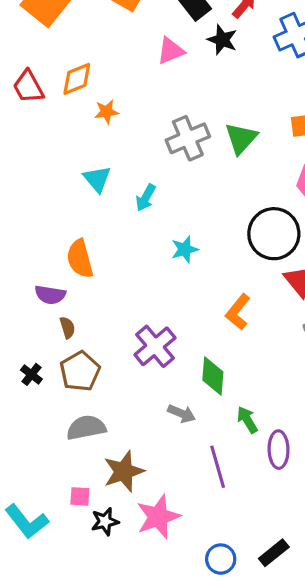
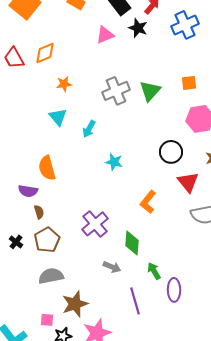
orange star: (107, 112) -> (64, 84), moved
black circle: (274, 234) -> (171, 152), size x0.7
cyan star: (185, 249) -> (114, 162), turned 30

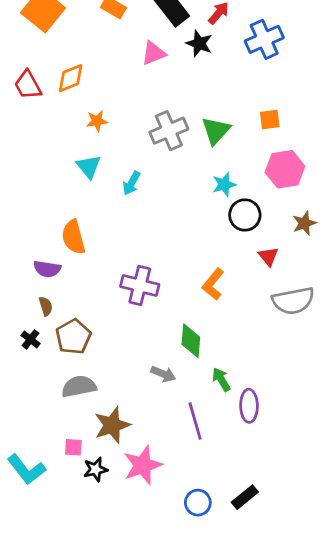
cyan star: (114, 162) -> (224, 185), moved, turned -30
red triangle: (188, 182) -> (268, 256), size x0.7
brown semicircle: (39, 212) -> (46, 306), moved
purple cross: (95, 224) -> (140, 285), moved, turned -36

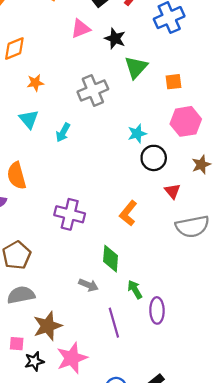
black star: (199, 43) -> (115, 39), moved
green triangle: (216, 131) -> (136, 67), moved

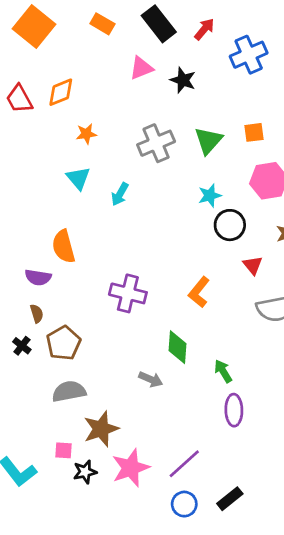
green triangle: (136, 67) -> (208, 141), moved
green arrow: (135, 289) -> (223, 371), moved
purple line: (114, 323) -> (184, 464), moved, turned 64

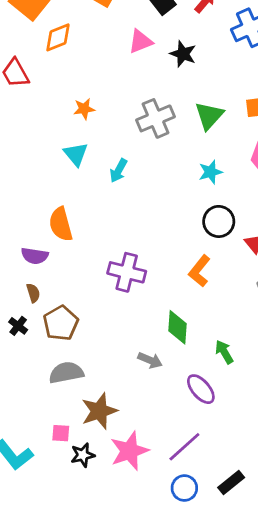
orange diamond: (61, 92) -> (58, 37), moved
black circle: (230, 225) -> (219, 221), moved
purple ellipse: (234, 410) -> (201, 389), moved, turned -40

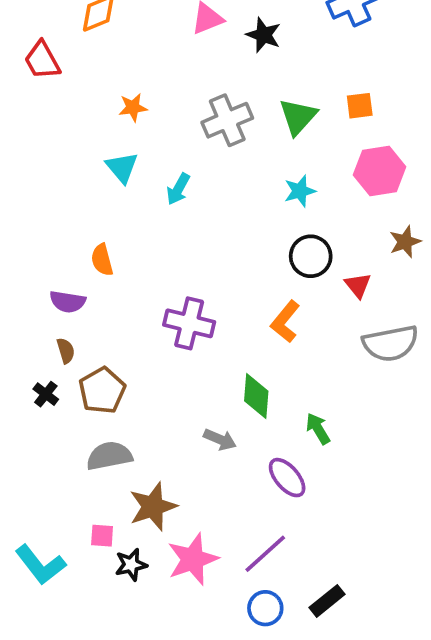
orange semicircle: (61, 224) -> (102, 260), size x0.7

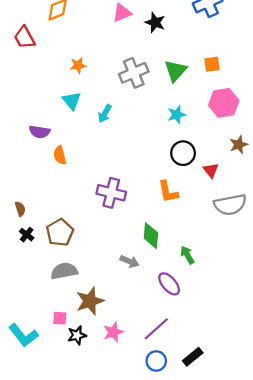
purple semicircle: (68, 302) -> (39, 132), moved
orange L-shape: (285, 322) -> (168, 192), turned -50
brown semicircle: (66, 351) -> (20, 209), moved
pink star: (193, 559) -> (113, 332), size x0.7

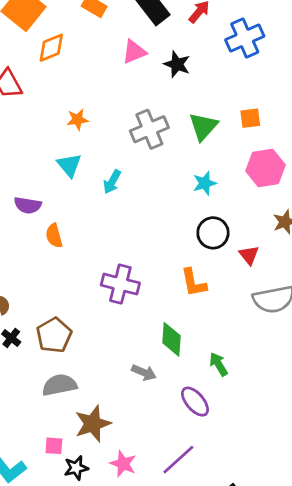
pink star: (113, 332) -> (123, 464), turned -30

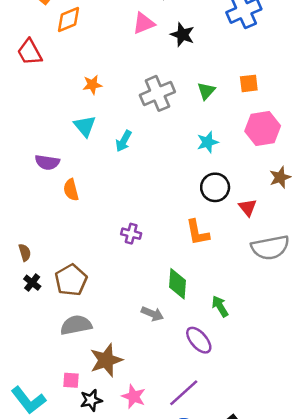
green triangle: (203, 126) -> (206, 91), size x0.7
purple cross: (120, 284) -> (131, 234), size x0.6

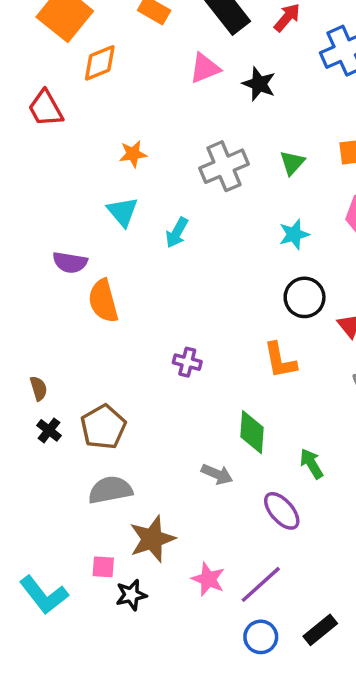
orange semicircle: (71, 190) -> (103, 301), size x1.4
pink star: (134, 396) -> (208, 579), moved

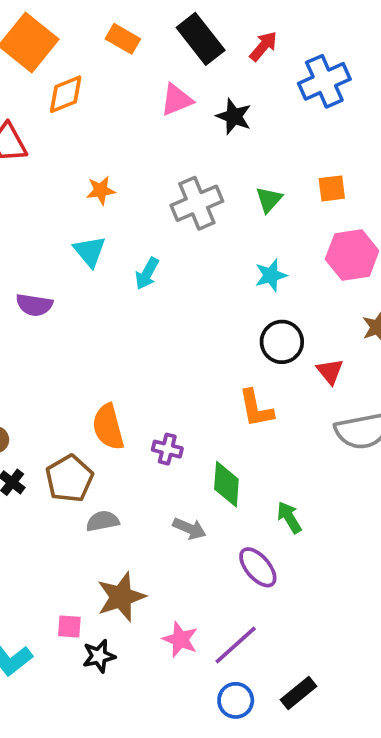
orange semicircle: (103, 301) -> (108, 427), moved
purple cross: (187, 362) -> (167, 449), moved
gray semicircle: (110, 490) -> (103, 521), moved, size x0.7

